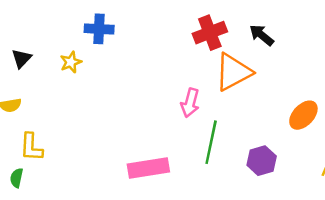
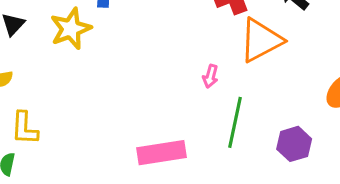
yellow star: (71, 62) -> (71, 29), size x1.6
pink arrow: (190, 103) -> (210, 76), size x0.7

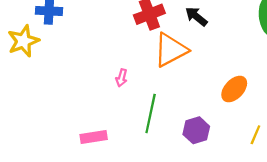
pink arrow: (210, 76) -> (122, 78), moved
pink rectangle: (161, 153) -> (94, 137), size x0.7

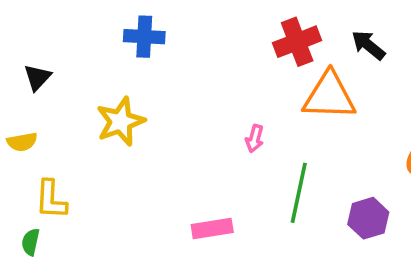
yellow star: (23, 41) -> (121, 121), moved
orange triangle: (171, 50) -> (329, 96), turned 30

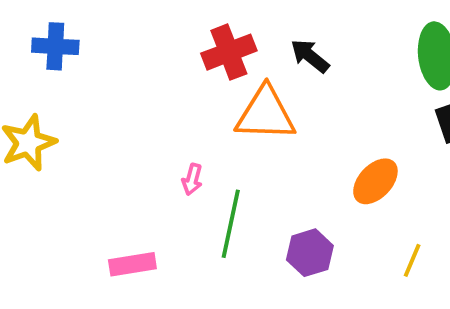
pink arrow: (255, 138) -> (192, 179), moved

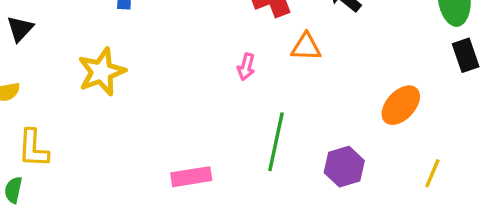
orange triangle: (266, 114) -> (306, 47), size x0.6
pink arrow: (192, 179) -> (246, 67), moved

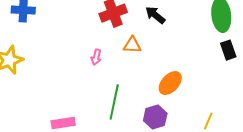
orange ellipse: (401, 105) -> (170, 83), moved

